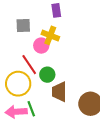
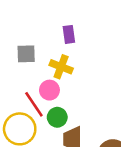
pink circle: (41, 46) -> (49, 90), moved

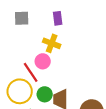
gray square: (26, 54) -> (22, 18), moved
green circle: (57, 117) -> (45, 94), moved

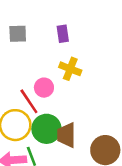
yellow cross: (52, 43) -> (70, 69), moved
green circle: (45, 94) -> (46, 129), size x1.5

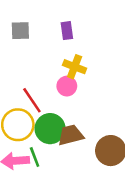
pink circle: (44, 88) -> (67, 86), moved
brown trapezoid: (66, 135) -> (71, 135), turned 76

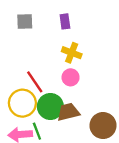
pink circle: (67, 86) -> (71, 77), moved

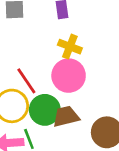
pink circle: (71, 77) -> (69, 76), size x1.6

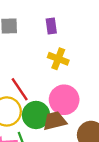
pink circle: (69, 76) -> (64, 100), moved

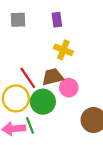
pink circle: (64, 100) -> (69, 88), size x0.7
brown trapezoid: (55, 121) -> (53, 77), moved

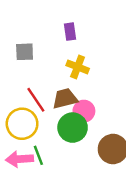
gray square: (18, 20) -> (25, 52), moved
green circle: (43, 102) -> (73, 128), moved

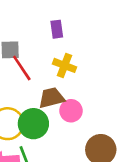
red line: (36, 100) -> (22, 68), moved
green circle: (73, 128) -> (33, 124), moved

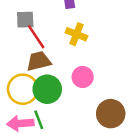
brown trapezoid: (52, 98) -> (39, 61), moved

